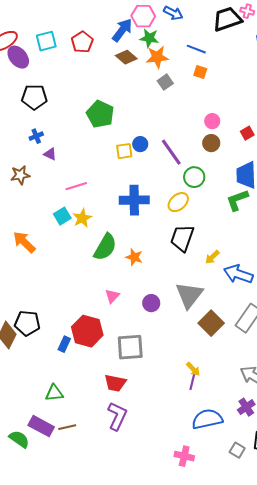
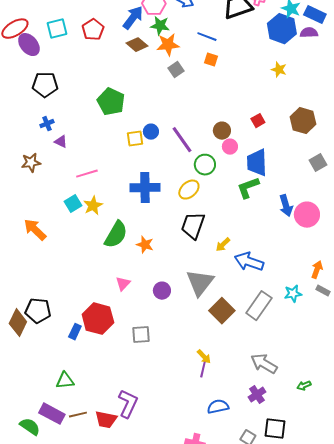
pink circle: (212, 121) -> (230, 147), moved
gray square: (130, 347) -> (141, 335), size x0.7
red trapezoid: (115, 383) -> (106, 420), moved
blue semicircle: (207, 419) -> (218, 407), size x0.7

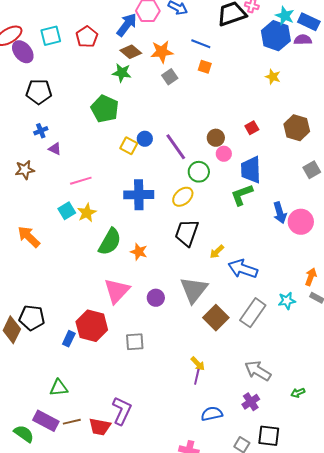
green star: (160, 26) -> (122, 73), moved
yellow square: (135, 139) -> (129, 146), turned 36
pink triangle: (123, 284) -> (117, 291), size x1.8

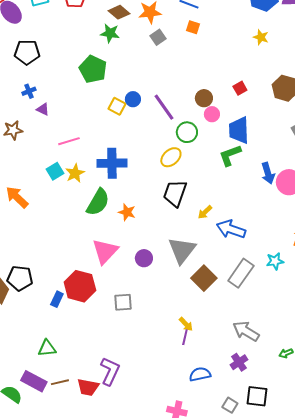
blue cross: (139, 195) -> (112, 163), moved

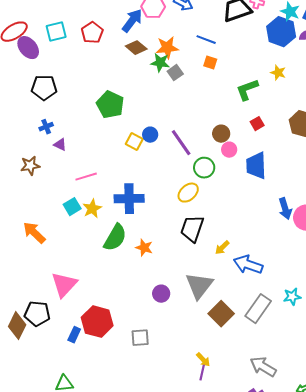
green star: (110, 33) -> (160, 63), moved
green L-shape: (230, 155) -> (247, 90), moved
pink triangle: (105, 251) -> (64, 285), moved

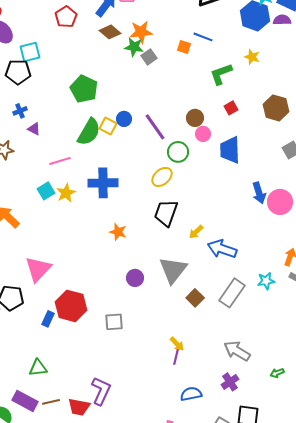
cyan square: (56, 32) -> (30, 52), moved
blue line: (206, 40) -> (203, 37), moved
green semicircle: (115, 238) -> (89, 132), moved
brown square: (221, 314) -> (195, 298), size x0.7

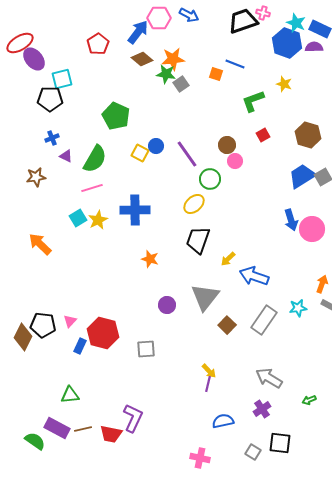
green semicircle: (89, 132) -> (95, 159), moved
blue trapezoid: (230, 150) -> (302, 176), moved, turned 60
pink triangle: (38, 269) -> (70, 321), moved, size x0.5

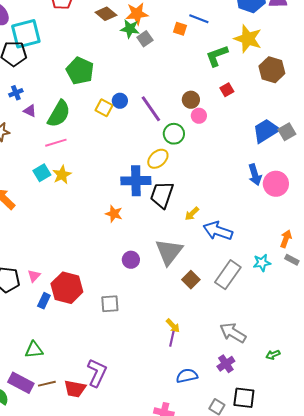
cyan square: (62, 79) -> (26, 34), size x1.4
yellow star: (284, 84) -> (248, 39), size x1.8
brown hexagon: (308, 135) -> (272, 70), moved
blue cross: (135, 210) -> (136, 181), moved

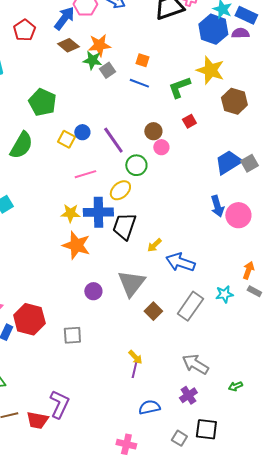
blue line: (199, 19) -> (139, 83), moved
pink line: (56, 143) -> (85, 174), moved
yellow star: (62, 175) -> (70, 213), moved, turned 30
orange star: (114, 214) -> (76, 245), size x1.6

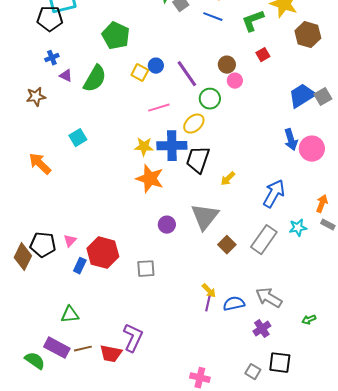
blue arrow: (180, 262) -> (274, 194), moved, turned 100
blue semicircle: (149, 407) -> (234, 304), moved

